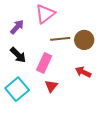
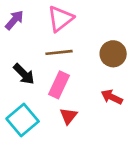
purple arrow: (17, 27) -> (14, 20), moved
brown line: (60, 39) -> (59, 52), moved

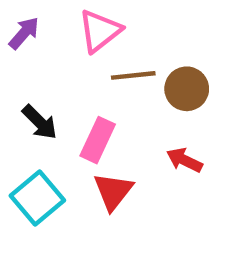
brown line: (59, 52) -> (133, 75), moved
red triangle: (68, 116) -> (113, 191), size x1.4

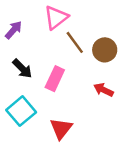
purple arrow: (24, 33) -> (14, 30), moved
brown line: (133, 75) -> (75, 42), turned 60
red triangle: (113, 191) -> (61, 129), moved

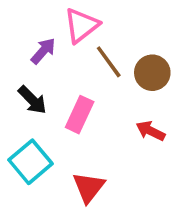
purple arrow: (14, 30) -> (43, 51), moved

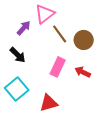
pink rectangle: (80, 115) -> (58, 67), moved
red triangle: (89, 187) -> (49, 103), turned 36

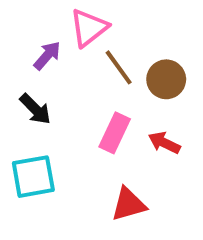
cyan square: (17, 89) -> (33, 177), turned 30
red triangle: (49, 103) -> (129, 204), moved

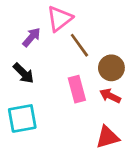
brown circle: (166, 79) -> (111, 68), moved
pink rectangle: (115, 133) -> (77, 89), turned -40
red triangle: (129, 204) -> (107, 137), moved

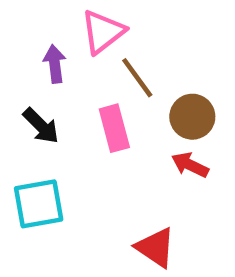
purple arrow: (32, 37) -> (55, 64), turned -48
pink rectangle: (77, 89) -> (114, 128), moved
red triangle: (107, 137) -> (156, 247), moved, turned 50

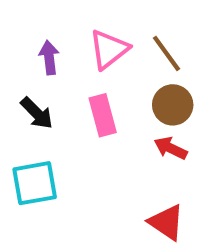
pink triangle: (103, 32) -> (109, 49), moved
brown line: (137, 78) -> (167, 53), moved
red triangle: (156, 247) -> (167, 222), moved

